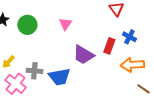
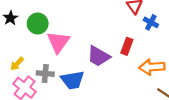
pink triangle: (65, 24) -> (58, 42), moved, size x1.6
blue cross: (129, 37) -> (151, 22), moved

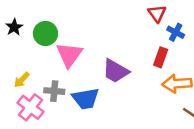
red rectangle: (127, 46) -> (161, 57), moved

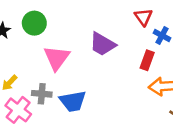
green circle: (45, 33) -> (34, 23), moved
purple trapezoid: (116, 71) -> (102, 44), moved

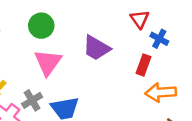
green circle: (34, 23) -> (41, 26), moved
gray cross: (42, 94) -> (32, 100), turned -36

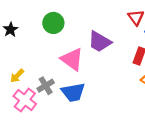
pink triangle: (48, 62) -> (72, 59), moved, turned -30

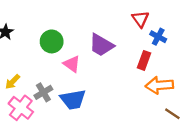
green circle: (53, 23) -> (52, 41), moved
pink triangle: (72, 59) -> (72, 64), size x0.7

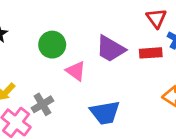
red rectangle: (144, 60) -> (151, 53), moved, turned 66
blue trapezoid: (73, 100) -> (105, 113), moved

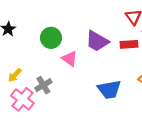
blue trapezoid: (105, 113) -> (109, 89), moved

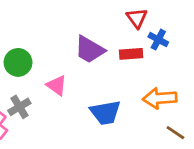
green circle: (51, 38) -> (18, 62), moved
pink triangle: (70, 59) -> (57, 85), moved

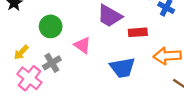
red rectangle: (131, 54) -> (138, 32), moved

